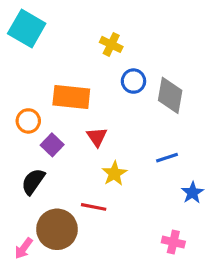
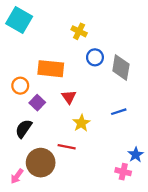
blue star: (192, 193) -> (136, 155), moved

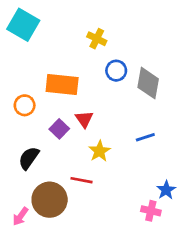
purple square: (37, 103) -> (59, 129), moved

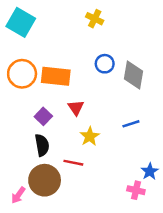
yellow cross: (97, 39) -> (95, 19), moved
orange circle: (25, 105) -> (22, 74), moved, size x1.5
purple square: (59, 129) -> (43, 116), moved
black semicircle: (29, 158) -> (42, 145), moved, turned 135

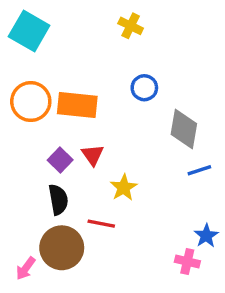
gray diamond: (133, 75) -> (184, 129), moved
red triangle: (76, 108) -> (93, 155), moved
blue line: (131, 124) -> (199, 170), moved

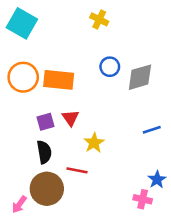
gray diamond: (184, 129) -> (140, 77), moved, turned 64
purple square: (60, 160) -> (45, 122), turned 30

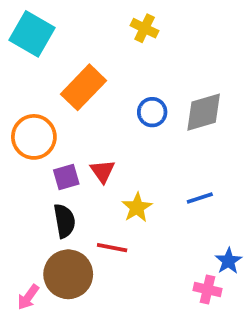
blue circle: (110, 67) -> (152, 112), moved
orange circle: (23, 77) -> (34, 137), moved
orange rectangle: (59, 80) -> (83, 87), moved, turned -52
blue line: (152, 130) -> (200, 198), moved

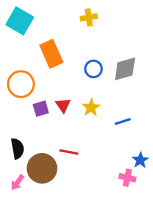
yellow cross: (145, 28) -> (89, 17), turned -35
orange rectangle: (83, 87) -> (51, 54), turned -68
yellow star: (137, 207) -> (91, 108), moved
black semicircle: (64, 221) -> (17, 148), moved

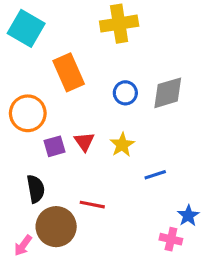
yellow cross: (89, 17) -> (119, 24), size x1.6
blue line: (123, 122) -> (155, 175), moved
black semicircle: (17, 148) -> (36, 189), moved

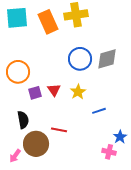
cyan square: (26, 28) -> (17, 18), turned -35
orange rectangle: (69, 72) -> (48, 22), moved
blue circle: (125, 93) -> (80, 59), size x1.5

